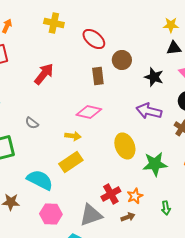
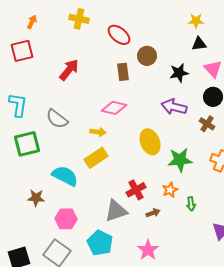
black star: (154, 77) -> (179, 73), turned -30
gray semicircle: (32, 123) -> (57, 119), size x1.6
orange star: (135, 196) -> (170, 190), moved
pink hexagon: (51, 214) -> (66, 219), moved

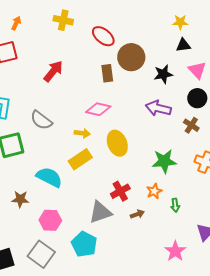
brown circle: (147, 56) -> (131, 57), size x1.4
yellow ellipse: (150, 142) -> (117, 143), moved
pink star: (148, 250) -> (175, 251), moved

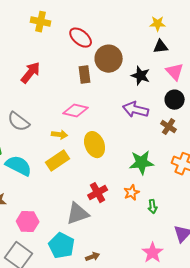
black star: (163, 74) -> (141, 76), turned 30
cyan semicircle: (49, 177) -> (19, 166), moved
brown arrow: (137, 214) -> (93, 257), moved

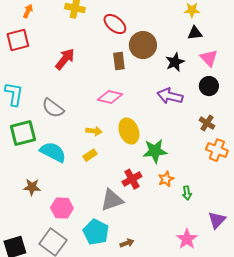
black star: (141, 76) -> (175, 62), turned 30
brown cross: (169, 127) -> (207, 123), moved
yellow arrow: (60, 135) -> (94, 131), moved
yellow rectangle: (58, 161) -> (90, 155), moved, size x0.6
green star: (142, 163) -> (155, 151), moved

